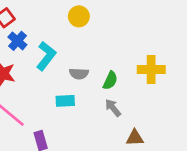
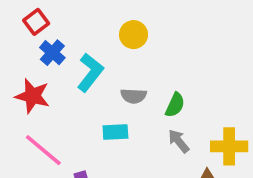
yellow circle: (79, 16) -> (133, 35), moved
yellow cross: (151, 70) -> (229, 146), moved

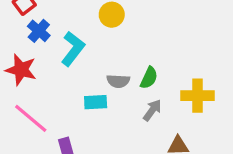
gray semicircle: (133, 96) -> (118, 81), moved
gray arrow: (179, 141) -> (152, 110), turned 75
yellow cross: (229, 146) -> (198, 96), moved

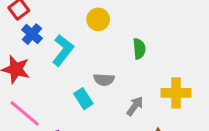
green semicircle: (149, 78) -> (139, 49), moved, turned -30
cyan rectangle: (96, 102) -> (83, 99), turned 60

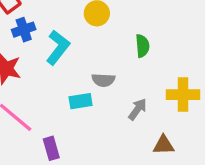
blue cross: (32, 34) -> (24, 30), turned 30
cyan rectangle: (83, 99) -> (81, 101), turned -66

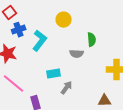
gray semicircle: (103, 80) -> (77, 54), moved
gray arrow: (137, 109) -> (67, 88), moved

